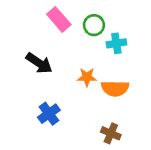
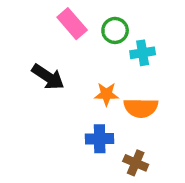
blue cross: (49, 114) -> (100, 139), moved, turned 35

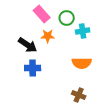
orange star: (106, 94) -> (48, 36), moved
blue cross: (100, 139) -> (33, 68), moved

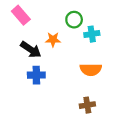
pink rectangle: (42, 14) -> (21, 15), moved
brown cross: (79, 95) -> (87, 105), turned -32

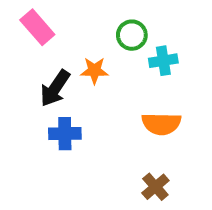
black arrow: (31, 50) -> (55, 88), turned 90
brown cross: (87, 105) -> (155, 187), turned -32

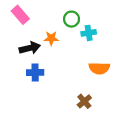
black arrow: (55, 88) -> (30, 48), turned -138
orange semicircle: (161, 124) -> (99, 68), moved

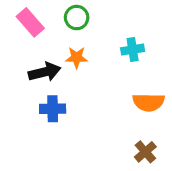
green circle: (72, 19) -> (77, 18), moved
brown cross: (84, 101) -> (145, 152), moved

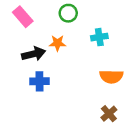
green circle: (77, 18) -> (68, 13), moved

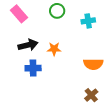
cyan cross: (99, 37) -> (88, 21), moved
orange star: (57, 43) -> (54, 49), moved

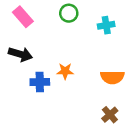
black arrow: (28, 45) -> (20, 54), moved, turned 30
orange star: (54, 49) -> (65, 71), moved

